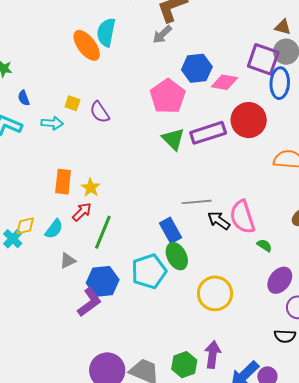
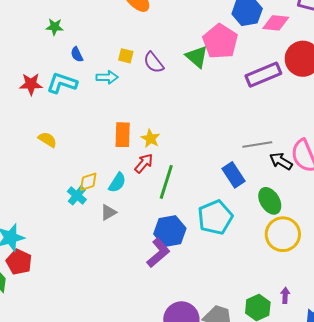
green triangle: (173, 139) -> (197, 57), moved
green ellipse: (177, 256) -> (270, 201), moved
gray triangle: (68, 261) -> (108, 212), moved
purple arrow: (213, 355) -> (285, 295), size x0.6

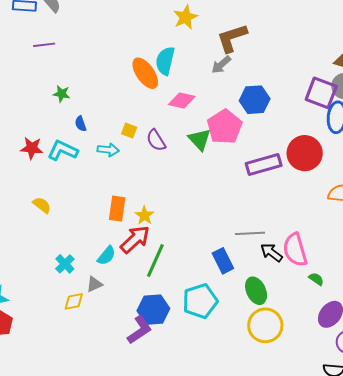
pink diamond: (276, 23) -> (182, 101), moved
red arrow: (144, 163) -> (135, 239), size x1.5
yellow diamond: (88, 182) -> (74, 301), moved

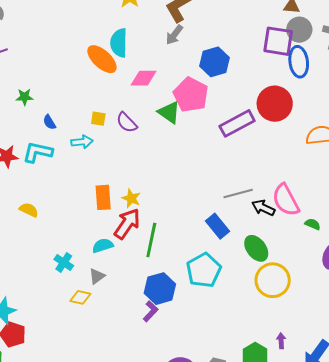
cyan semicircle: (106, 256) -> (103, 246), turned -135
yellow diamond: (74, 301) -> (80, 297), turned 35
purple L-shape: (139, 330) -> (151, 311), size x0.7

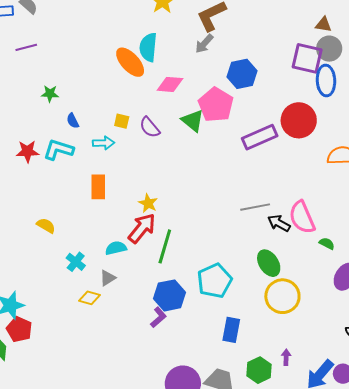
orange rectangle: (103, 197) -> (98, 187), moved
yellow semicircle: (29, 210) -> (46, 226), moved
blue rectangle: (218, 226) -> (231, 330), moved, turned 45

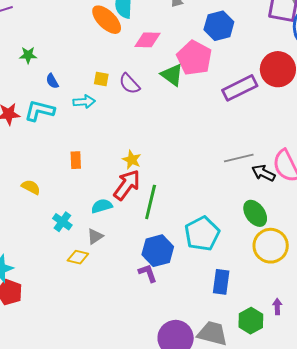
orange rectangle: (98, 187) -> (76, 160), moved, size x0.7
purple L-shape: (158, 317) -> (148, 273), turned -65

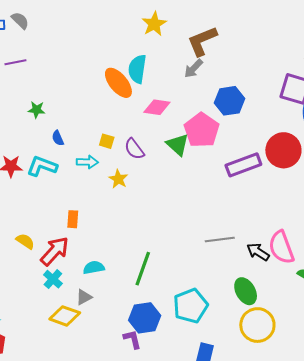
gray line: (239, 158) -> (220, 239), moved
yellow star: (132, 160) -> (118, 179), moved
red arrow: (127, 185) -> (55, 251), moved
yellow diamond: (78, 257) -> (65, 316), size x1.4

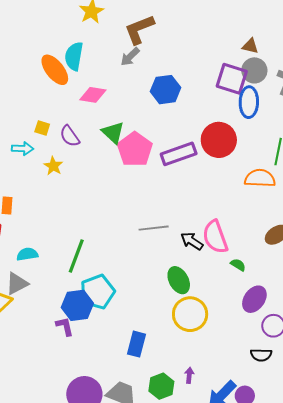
pink pentagon: (202, 130) -> (135, 149), moved
gray triangle: (84, 297) -> (17, 283), size x1.4
cyan pentagon: (191, 306) -> (98, 292), moved

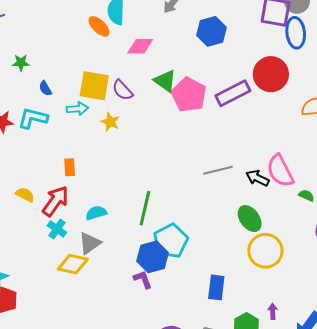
orange ellipse: (55, 70) -> (99, 26), size x0.7
yellow square: (42, 128) -> (94, 86), size x2.0

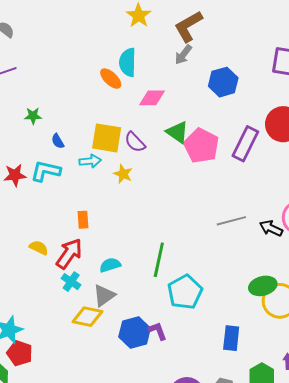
purple rectangle: (233, 93) -> (245, 144), turned -36
green ellipse: (250, 219) -> (263, 286), moved, turned -68
blue hexagon: (153, 257) -> (135, 333), moved

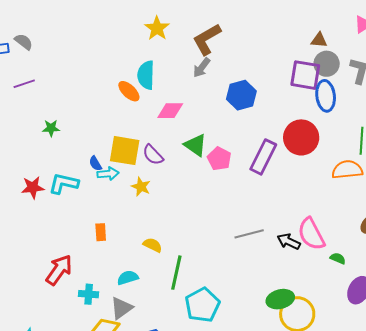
blue semicircle: (58, 141) -> (95, 163), moved
pink pentagon: (201, 146) -> (219, 159), size x0.7
yellow semicircle: (39, 248) -> (153, 245), moved
red arrow: (69, 254) -> (59, 270), moved
cyan cross: (71, 282) -> (89, 294), turned -30

